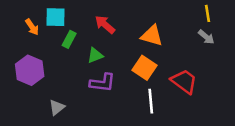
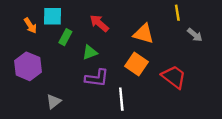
yellow line: (208, 13) -> (177, 13), moved
white line: (151, 101) -> (121, 99), moved

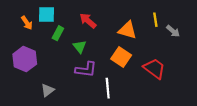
yellow line: (177, 13) -> (155, 20), moved
green triangle: (90, 52) -> (80, 47), turned -48

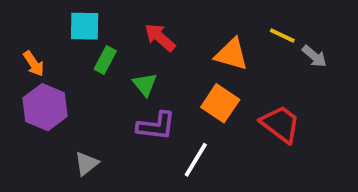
yellow line: (155, 20) -> (282, 36), turned -56
orange arrow: (27, 23) -> (34, 64), moved
white line: (108, 88) -> (196, 160), turned 36

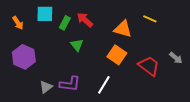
gray arrow: (314, 56) -> (176, 58), moved
green rectangle: (105, 60) -> (65, 23), moved
orange arrow: (34, 64) -> (18, 23), moved
purple L-shape: (156, 126) -> (70, 84), moved

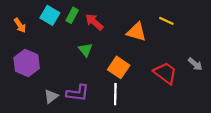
cyan square: (45, 14) -> (50, 15), turned 30
green rectangle: (65, 23) -> (72, 15), moved
orange square: (117, 55) -> (119, 67), moved
white line: (104, 85) -> (115, 94), turned -30

